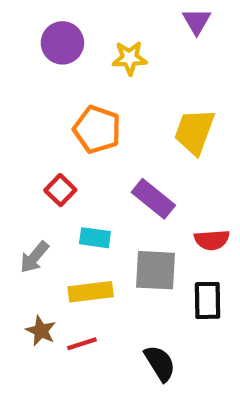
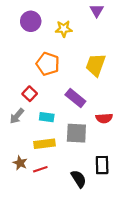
gray arrow: (34, 257) -> (17, 116), moved
black rectangle: (207, 300) -> (102, 165), moved

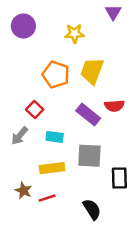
purple circle: (31, 21) -> (23, 26), moved
yellow trapezoid: (96, 65) -> (92, 71), moved
red semicircle: (104, 118) -> (114, 106), moved
black rectangle: (102, 165) -> (119, 178), moved

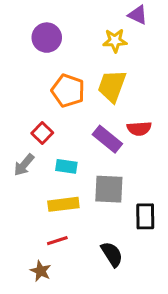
purple triangle: (113, 12) -> (138, 15), turned -35
purple circle: (23, 26) -> (47, 38), moved
yellow star: (74, 33) -> (115, 41), moved
brown star: (23, 191) -> (41, 271), moved

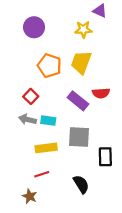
gray arrow: (24, 165) -> (27, 119), moved, turned 63

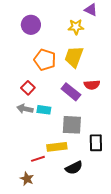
yellow rectangle: (46, 148) -> (57, 147), moved
black semicircle: (81, 184) -> (74, 168), turned 96

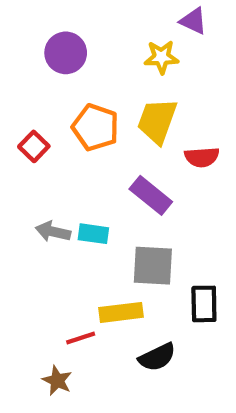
red semicircle: (92, 85) -> (202, 157), moved
red square: (28, 88) -> (34, 146), moved

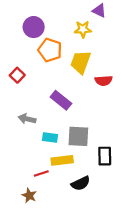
orange pentagon: (95, 127) -> (50, 50), moved
purple rectangle: (151, 195) -> (61, 100), moved
cyan rectangle: (93, 234) -> (50, 137), moved

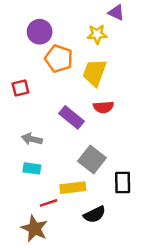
red square: (17, 75) -> (20, 88), turned 32
red semicircle: (104, 81) -> (103, 107), moved
gray square: (78, 136) -> (92, 160), turned 35
cyan rectangle: (50, 137) -> (32, 168), moved
brown star: (29, 195) -> (34, 229), size x1.5

